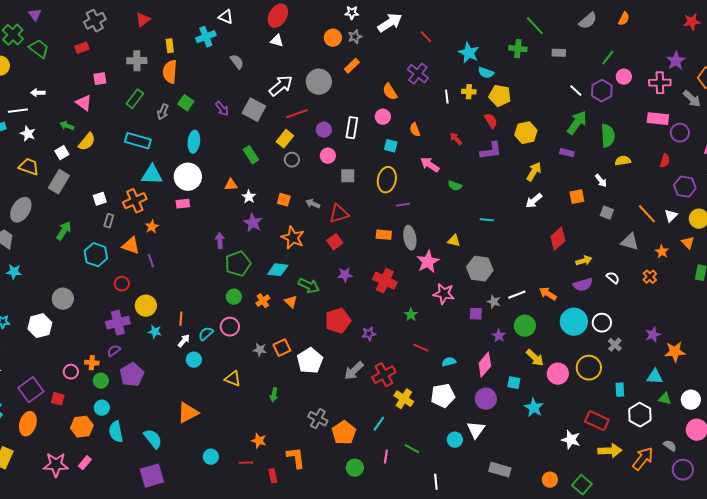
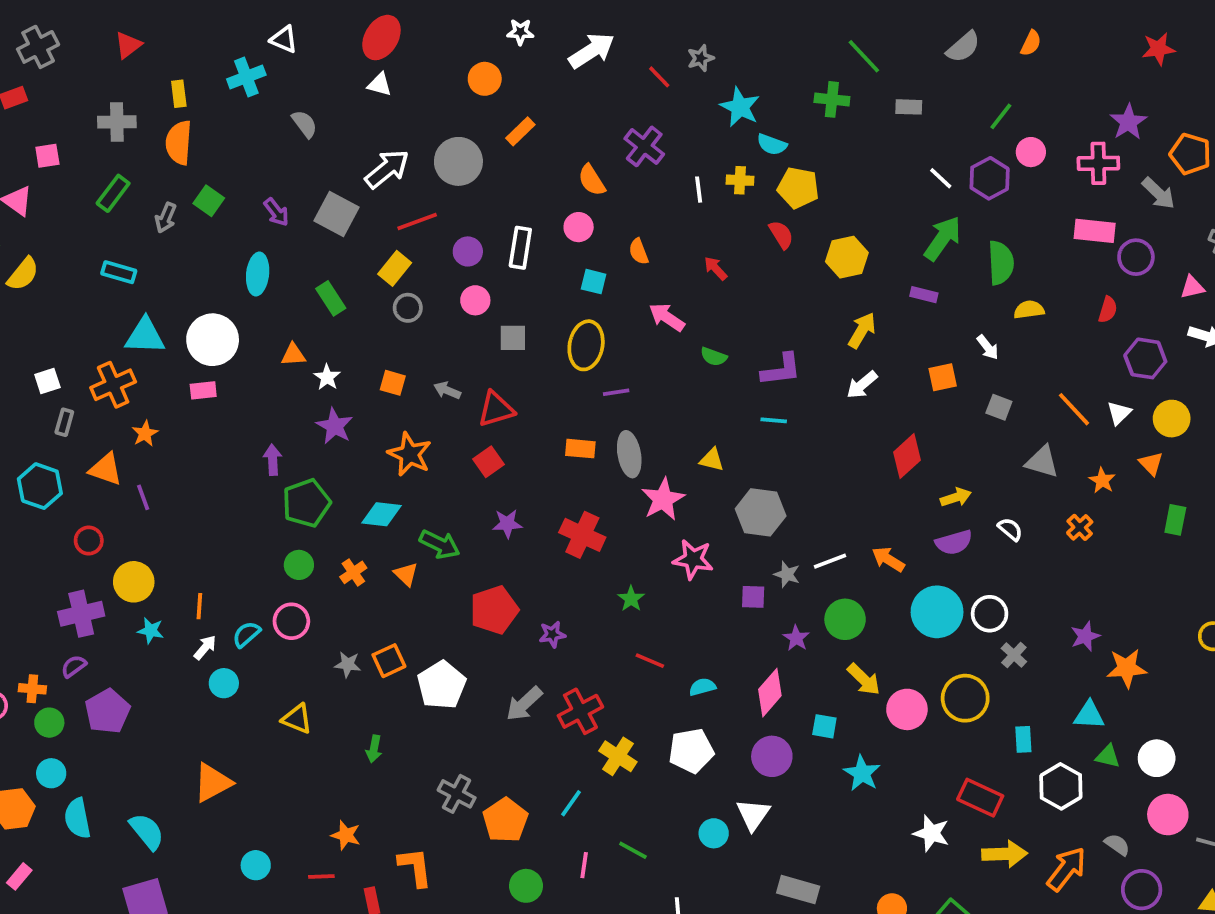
gray star: (355, 37) -> (701, 58), moved
cyan rectangle: (138, 141) -> (119, 272), size x0.7
cyan ellipse: (194, 142) -> (258, 274), moved
purple L-shape: (491, 151) -> (781, 370), moved

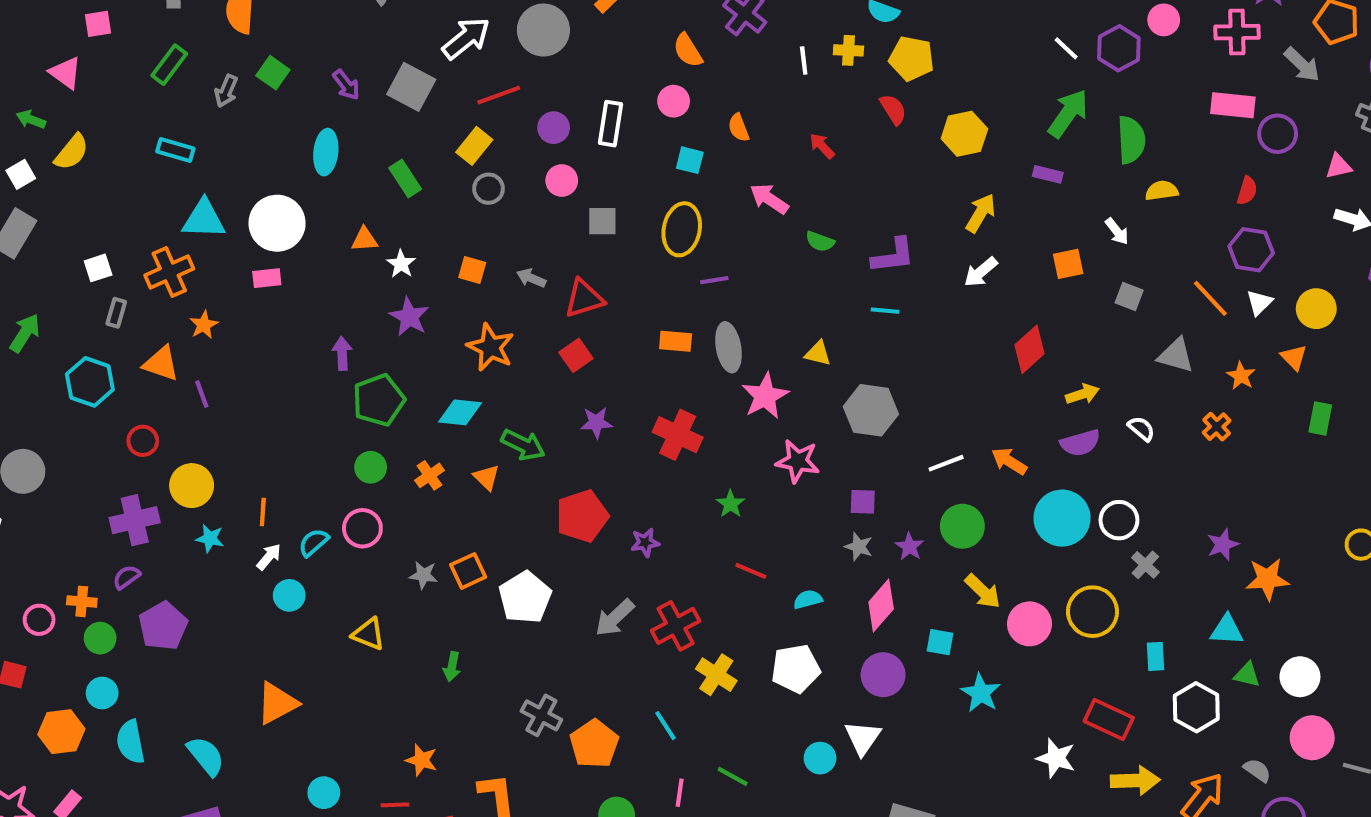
purple hexagon: (1145, 358) -> (1251, 250), moved
gray star: (787, 574) -> (859, 547), moved
cyan line: (571, 803) -> (665, 726), turned -68

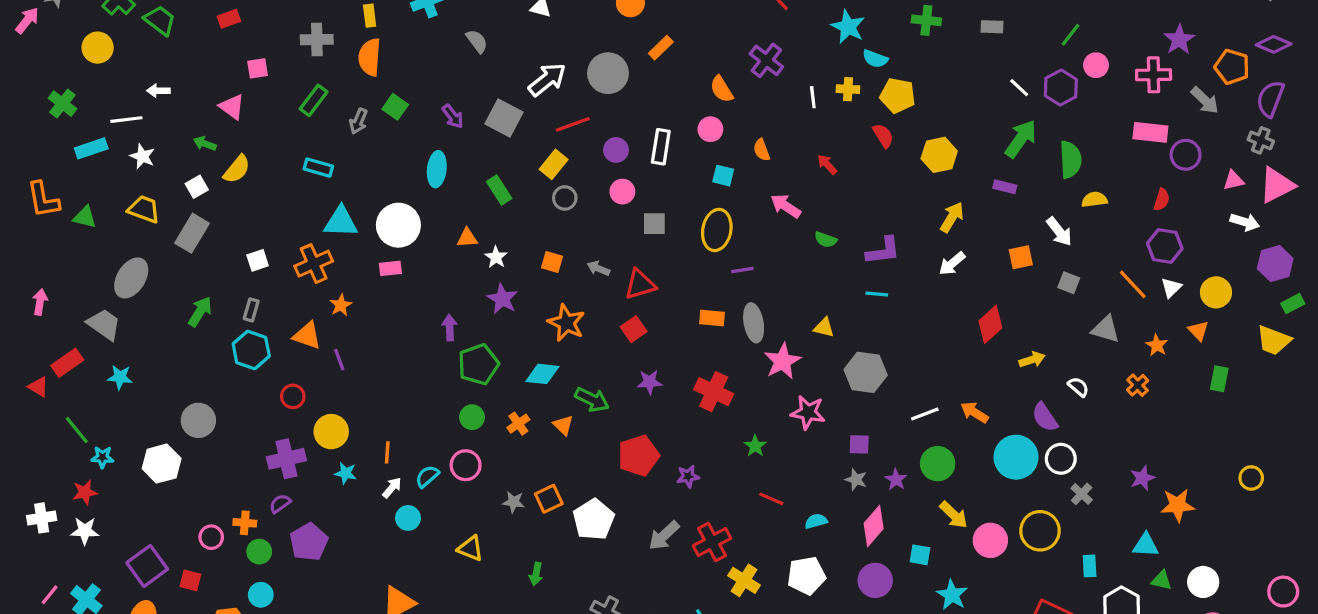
white arrow: (1117, 231) -> (1059, 232), size x1.4
gray rectangle: (116, 313) -> (251, 310), moved
purple semicircle: (1080, 443) -> (1045, 417), moved, turned 72

